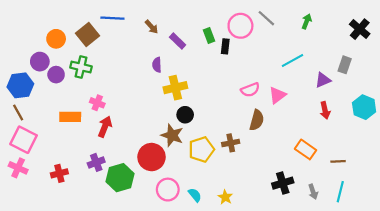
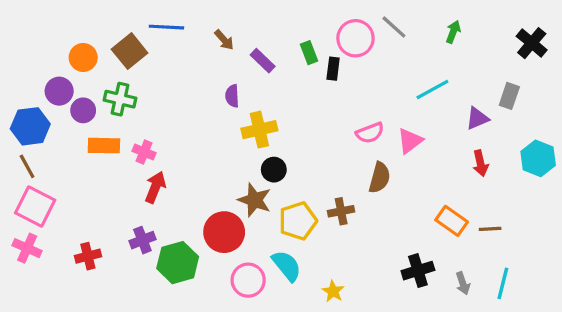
orange rectangle: (70, 117) -> (104, 146), moved
brown line: (338, 161) -> (490, 229), moved
cyan semicircle: (195, 195) -> (287, 266), moved, size x1.5

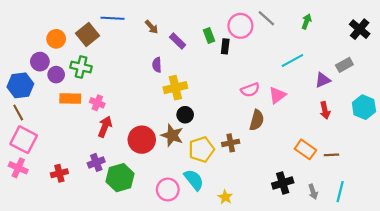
gray rectangle: (509, 96) -> (344, 65), turned 42
red circle: (224, 232) -> (142, 140), moved

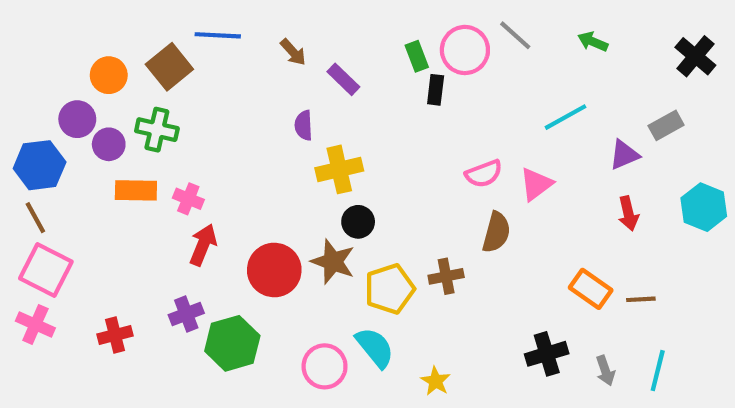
green arrow: (307, 21) -> (593, 42), turned -88
green rectangle: (209, 36) -> (417, 56), moved

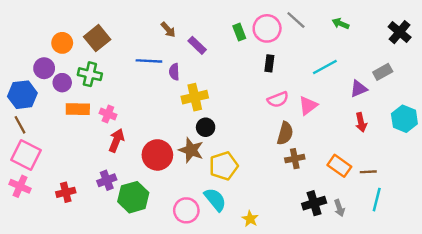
blue line: (218, 35) -> (149, 61), moved
black rectangle: (436, 90) -> (269, 63), moved
brown cross: (446, 276) -> (295, 159), moved
gray arrow: (605, 371) -> (339, 208), moved
cyan line: (658, 371) -> (377, 200), moved

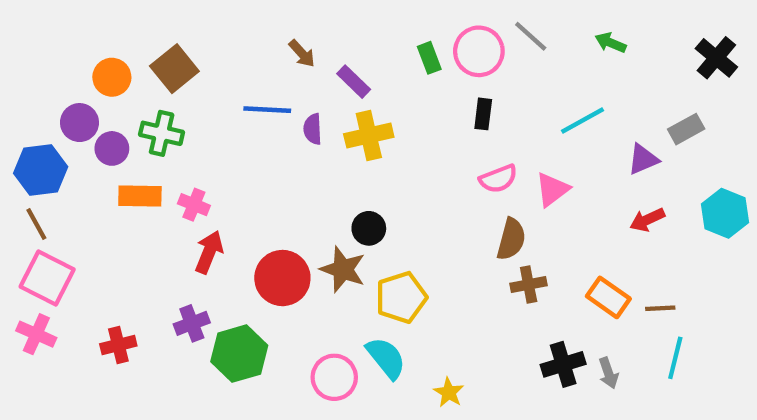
yellow cross: (195, 97) -> (369, 136), moved
red arrow: (361, 122) -> (647, 220), turned 78

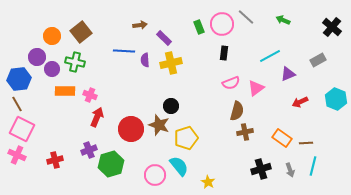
brown arrow: (302, 53) -> (140, 25), turned -56
purple triangle: (643, 159) -> (288, 74), moved
gray arrow: (608, 373) -> (290, 170), moved

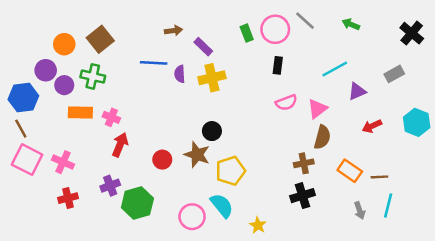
brown semicircle: (237, 111) -> (322, 137), moved
red circle: (131, 129) -> (162, 160), size x0.6
pink cross: (17, 155) -> (63, 162), moved
black cross: (261, 169) -> (302, 196), moved

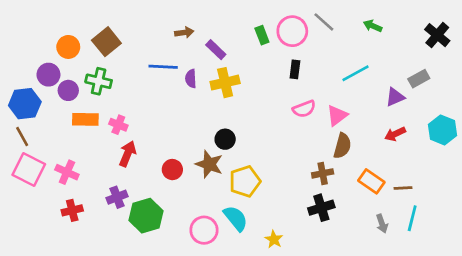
purple triangle: (357, 91) -> (395, 97), moved

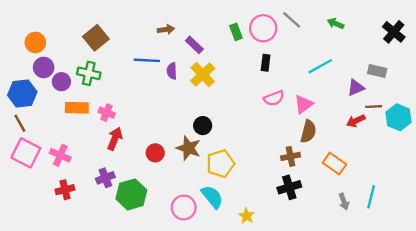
orange circle: (68, 47) -> (35, 43), moved
gray rectangle: (419, 79) -> (377, 71), turned 42
yellow cross: (225, 83) -> (203, 75), turned -30
brown line: (403, 188) -> (374, 107), moved

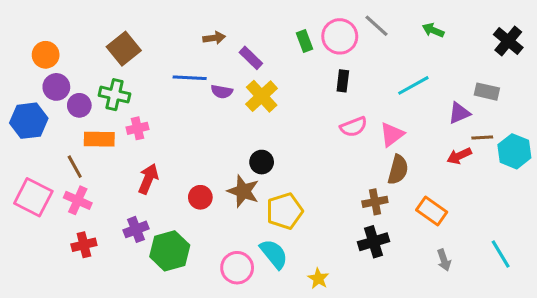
purple semicircle: (172, 71) -> (222, 92), turned -77
pink cross: (107, 113) -> (138, 128), moved, turned -35
brown line: (20, 123) -> (75, 167), moved
cyan line: (371, 197) -> (501, 254), moved, turned -45

